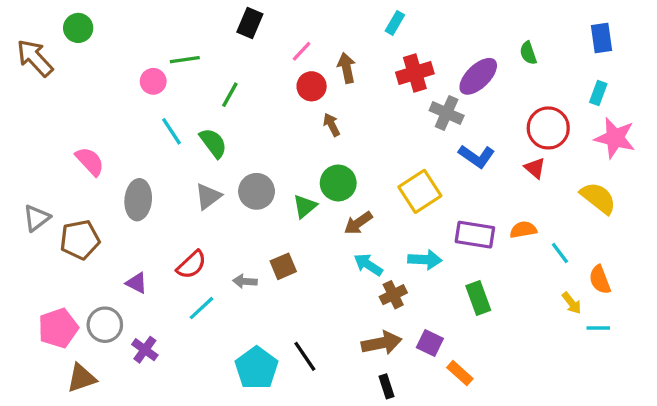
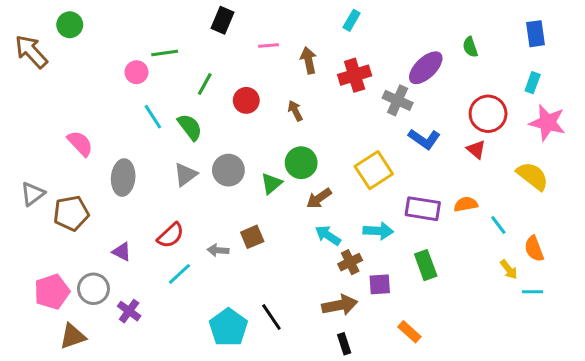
pink line: (302, 51) -> (268, 46), turned 42
red cross: (415, 73) -> (355, 75), moved
red circle: (312, 86) -> (246, 100), moved
purple square: (430, 343) -> (380, 284), moved, turned -30

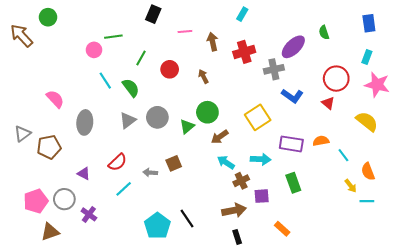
gray cross: (398, 100) -> (274, 69), turned -36

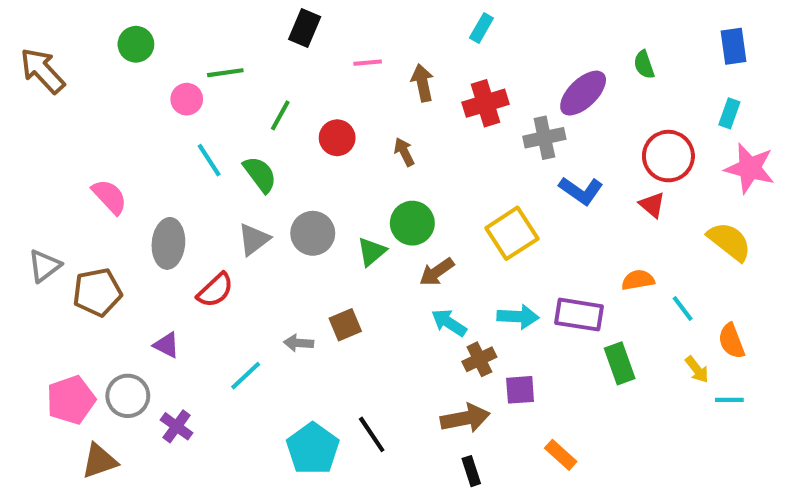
green circle: (48, 17) -> (136, 44), moved
purple rectangle: (291, 144) -> (579, 315), moved
red semicircle: (118, 162) -> (215, 290), moved
green rectangle: (293, 183) -> (620, 363), moved

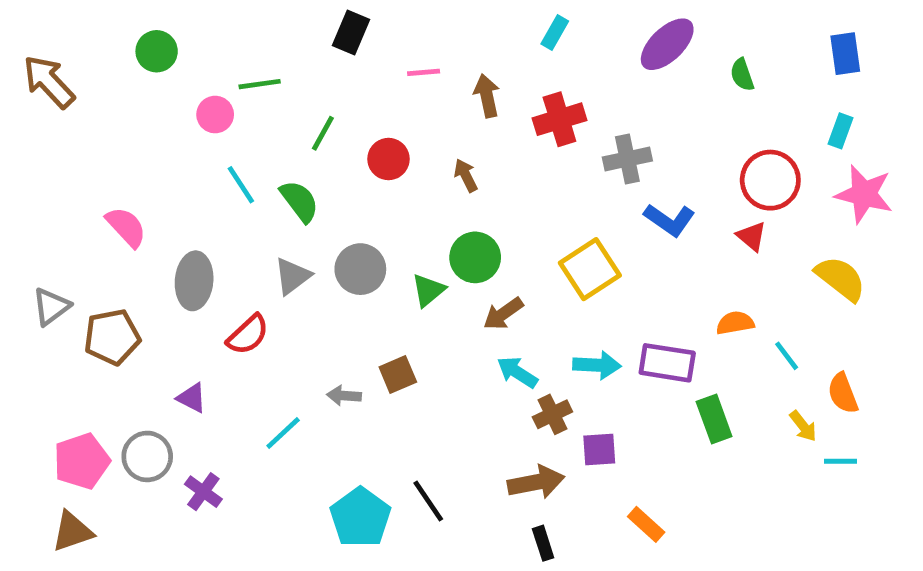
purple ellipse: (583, 93) -> (667, 44), moved
brown triangle: (99, 461) -> (72, 531), moved

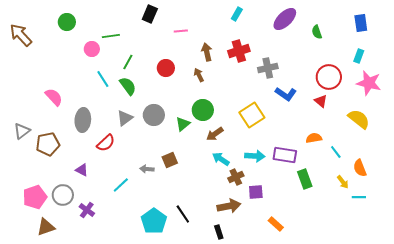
brown arrow: (487, 96) -> (207, 52), moved
green line: (323, 133) -> (128, 62), moved
brown triangle: (72, 531) -> (46, 227), moved
black rectangle: (543, 543) -> (219, 232), moved

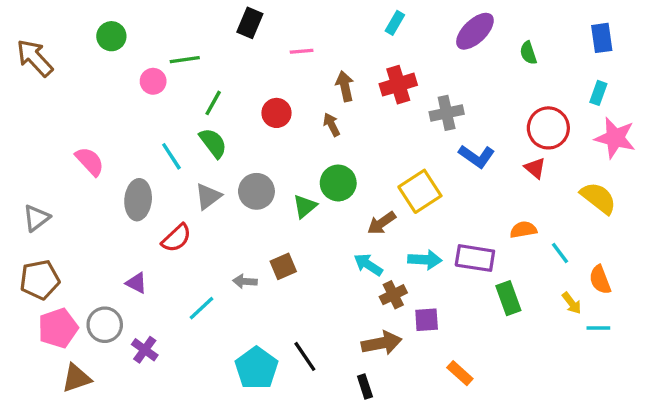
cyan line: (103, 79) -> (171, 156), moved
brown arrow: (215, 134) -> (382, 223), moved
brown pentagon: (48, 144) -> (40, 280), moved

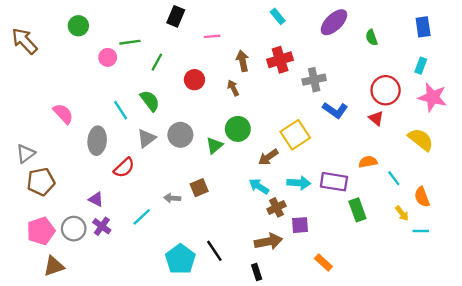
cyan rectangle: (395, 23) -> (278, 16), turned -70
green line: (213, 103) -> (157, 62), moved
brown pentagon: (40, 280) -> (41, 182), moved
purple cross: (145, 350) -> (102, 226), moved

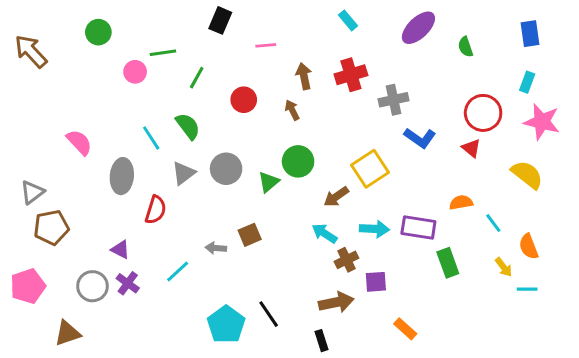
red semicircle: (124, 168) -> (156, 210), turned -30
pink pentagon: (41, 231) -> (28, 286), moved

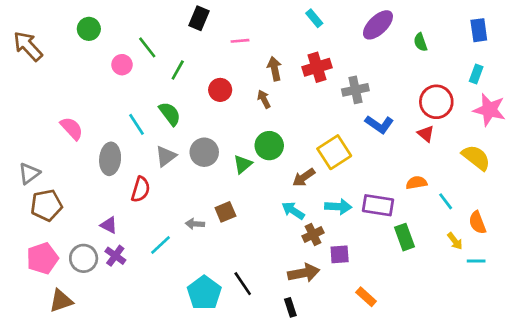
green line: (163, 53) -> (147, 47), turned 60
pink pentagon: (28, 286) -> (42, 258), moved

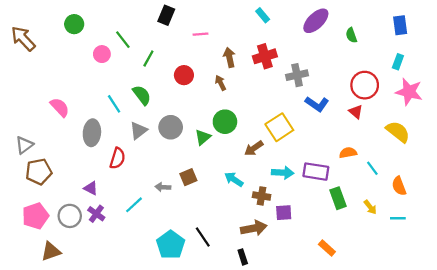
cyan arrow: (293, 211) -> (234, 179), moved
brown cross: (313, 234) -> (262, 196), turned 35
yellow arrow: (455, 241) -> (370, 207), moved
orange rectangle: (366, 297) -> (327, 248), moved

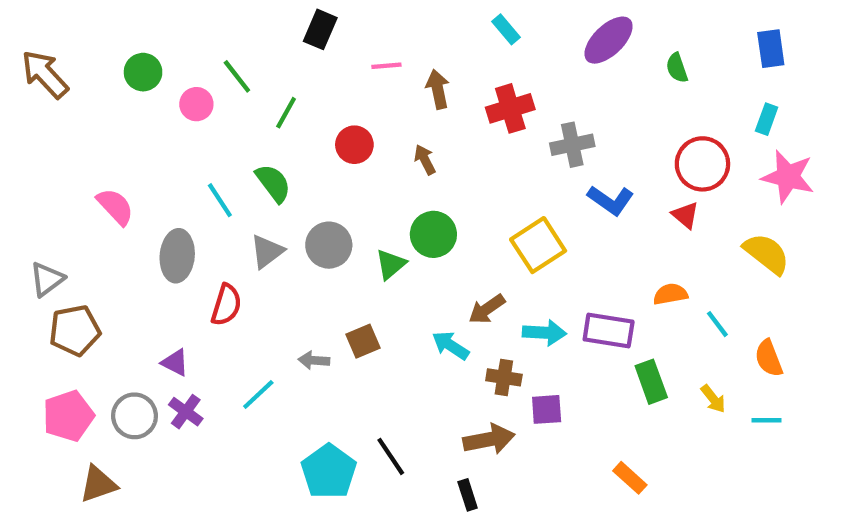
green circle: (74, 24) -> (143, 72), moved
brown arrow: (229, 57) -> (438, 89), moved
brown arrow: (254, 148) -> (487, 309), moved

